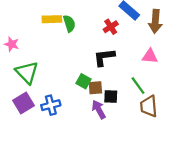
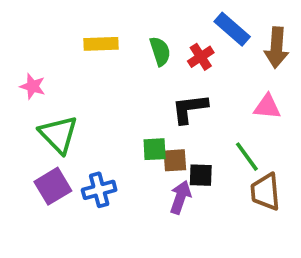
green semicircle: (69, 23) -> (160, 51), moved
green square: (83, 81) -> (155, 149), turned -32
purple arrow: (99, 110) -> (180, 197), turned 48

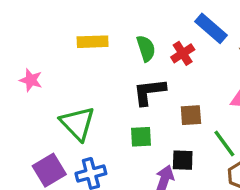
black L-shape: (190, 109) -> (149, 92), moved
green triangle: (58, 134) -> (78, 123), moved
brown square: (175, 160) -> (191, 115), moved

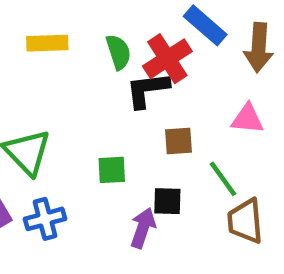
red cross: (183, 53) -> (167, 59), size x1.5
black L-shape: (149, 92) -> (147, 90), moved

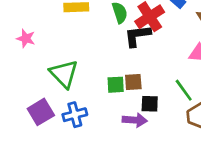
brown square: (179, 141) -> (133, 82), moved
purple arrow: (143, 228) -> (135, 120), turned 75

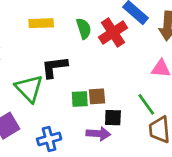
black L-shape: (137, 36) -> (54, 67), moved
blue cross: (75, 115) -> (49, 139), moved

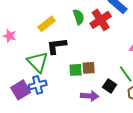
yellow rectangle: (41, 23) -> (47, 24), moved, turned -36
black square: (113, 118) -> (110, 86), moved, turned 32
blue cross: (49, 139) -> (38, 85), moved

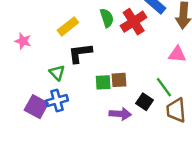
green triangle: (38, 62) -> (57, 73), size x0.6
purple square: (21, 90) -> (36, 107), turned -30

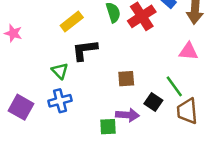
pink star: (23, 41) -> (13, 33), moved
green square: (103, 82) -> (108, 127), moved
purple square: (36, 107) -> (21, 107), moved

